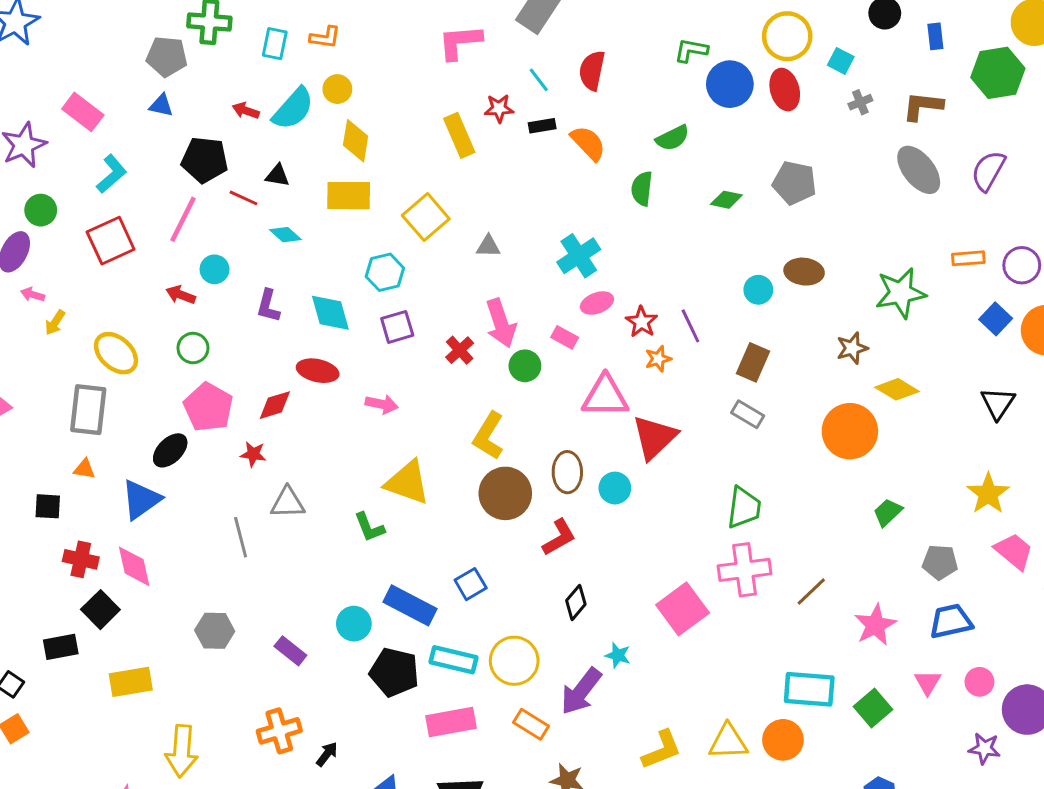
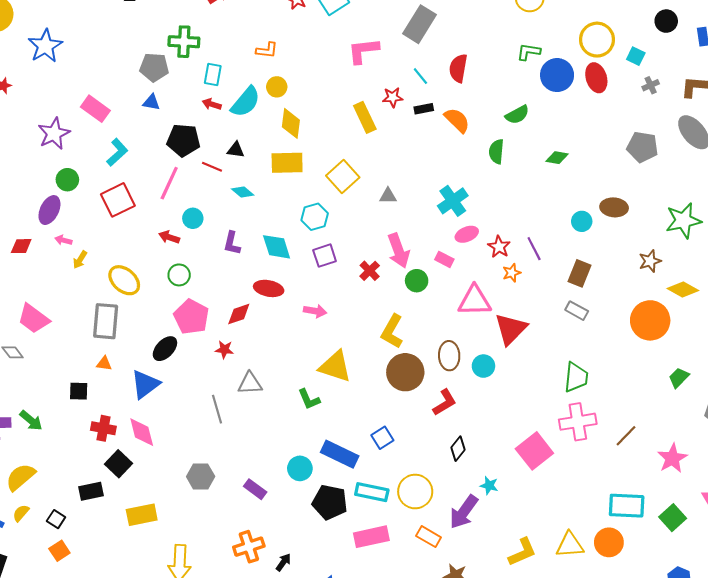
cyan rectangle: (275, 44) -> (213, 74), moved
gray pentagon: (794, 183) -> (642, 147), moved

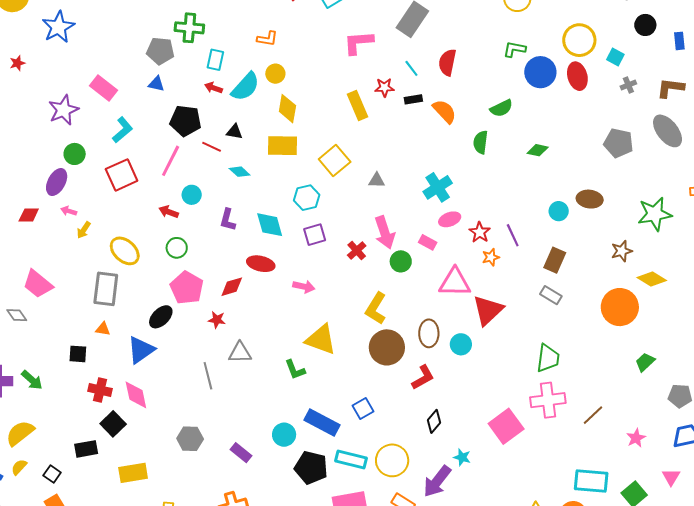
pink star: (672, 458) -> (636, 438), size x0.7

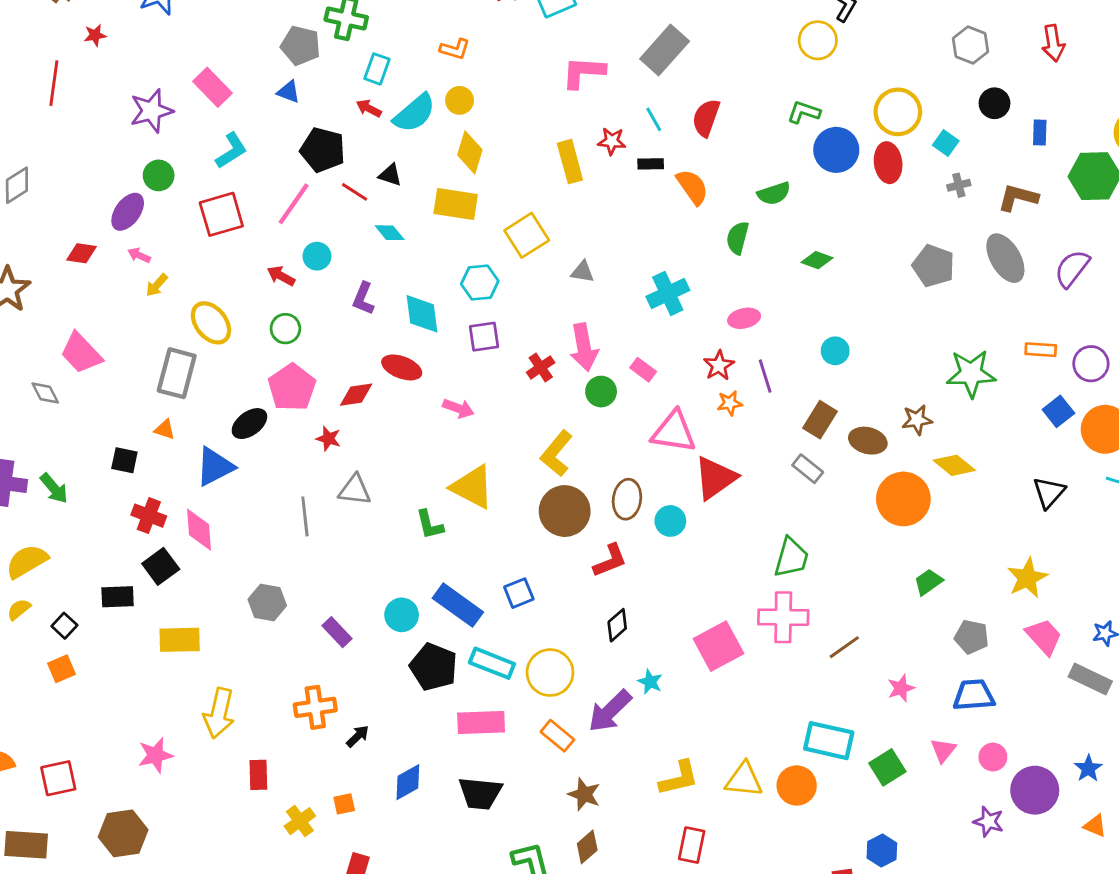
brown ellipse: (590, 199) -> (868, 441), moved
pink ellipse: (450, 219) -> (744, 318), moved

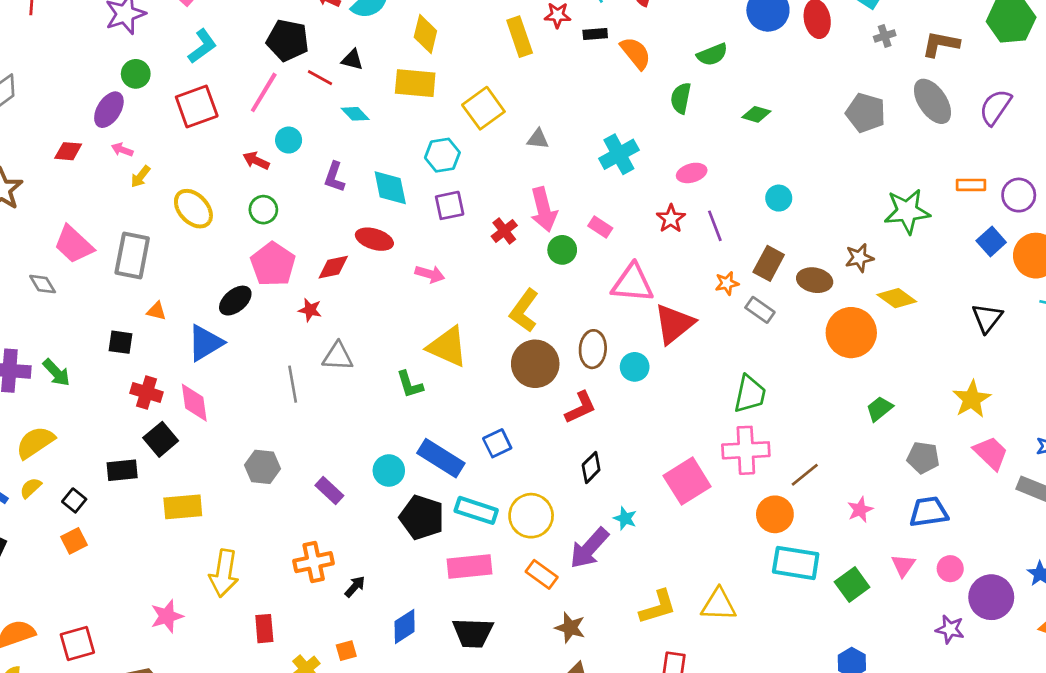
gray rectangle: (177, 373) -> (132, 255), moved
orange star: (730, 403) -> (727, 283), moved
orange circle: (797, 785) -> (775, 514), moved

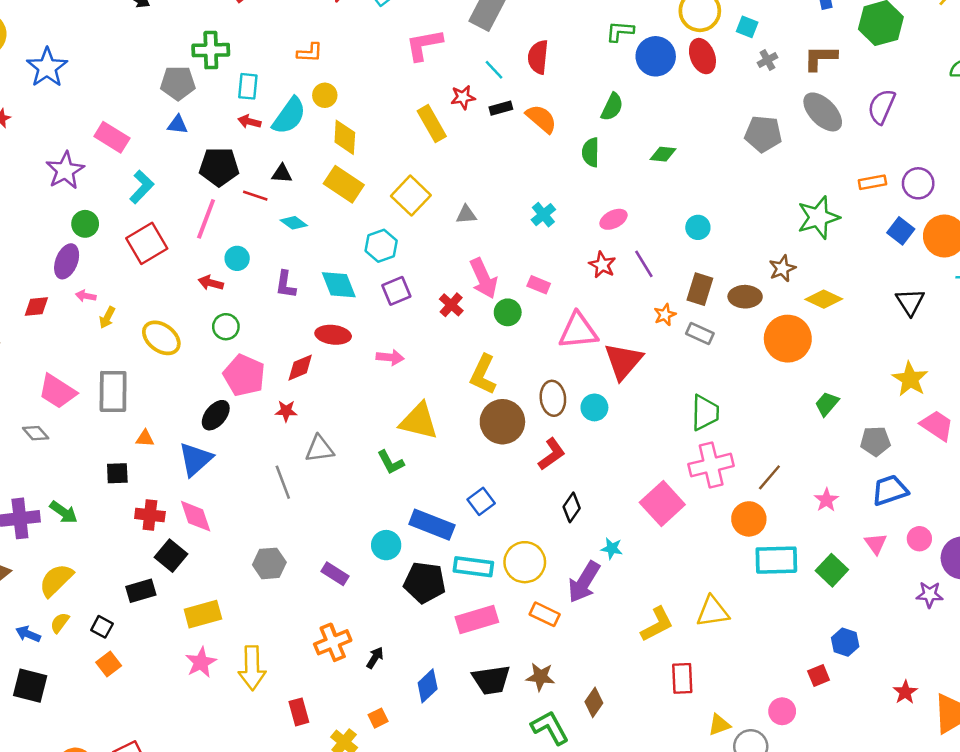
green semicircle: (712, 55) -> (612, 107), turned -32
yellow rectangle: (415, 83) -> (344, 184), turned 39
cyan cross: (619, 154) -> (543, 215), size x0.7
pink star: (167, 616) -> (201, 662), moved
brown star: (570, 628) -> (540, 677), moved

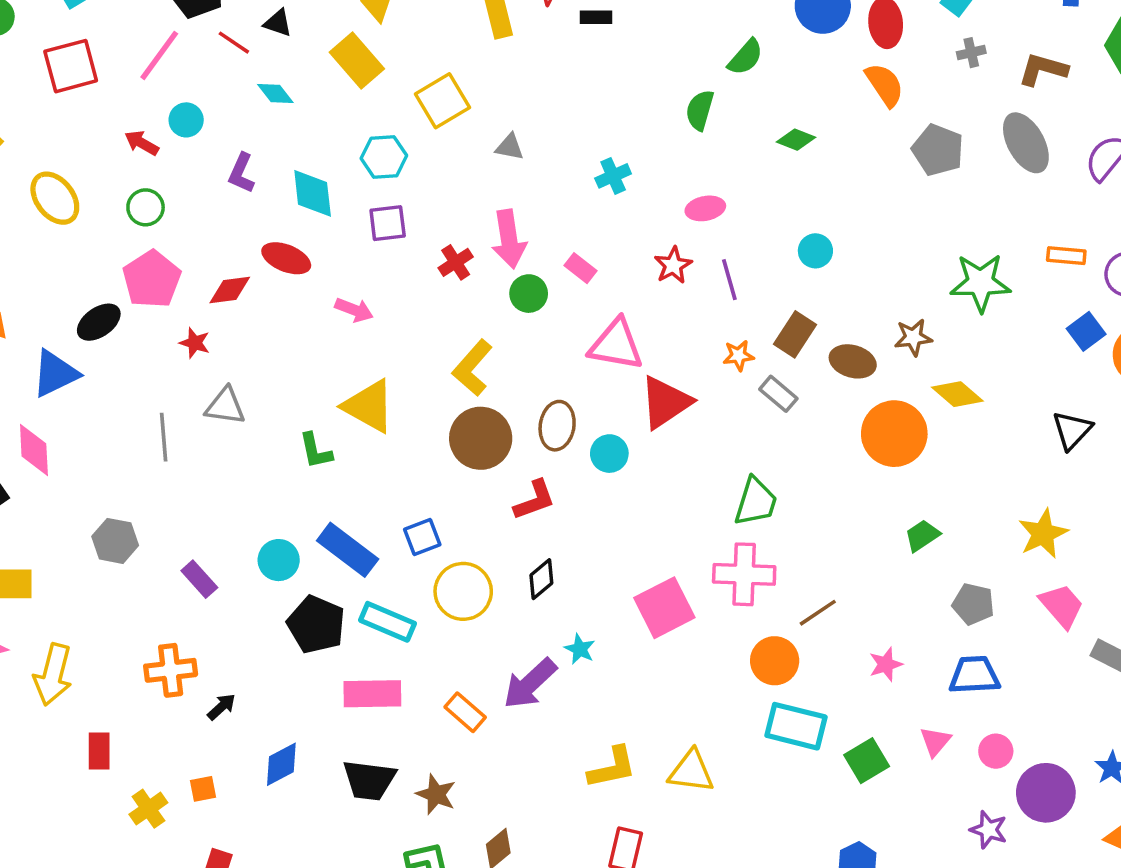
orange semicircle: (541, 119) -> (885, 85), moved
yellow circle: (525, 562) -> (463, 591), moved

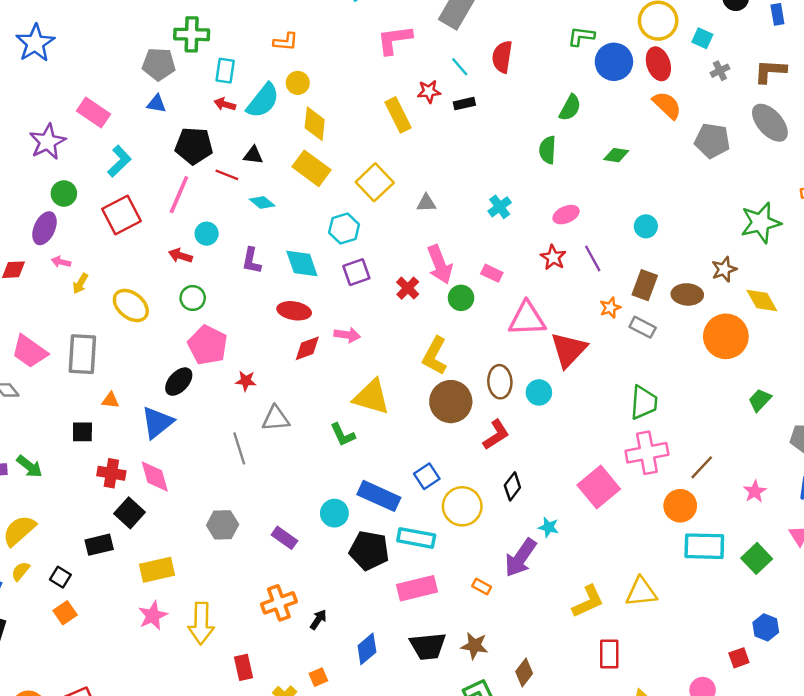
red diamond: (230, 290) -> (307, 348), moved
yellow diamond: (957, 394) -> (762, 301), turned 32
orange rectangle: (465, 712) -> (482, 587), size x0.7

